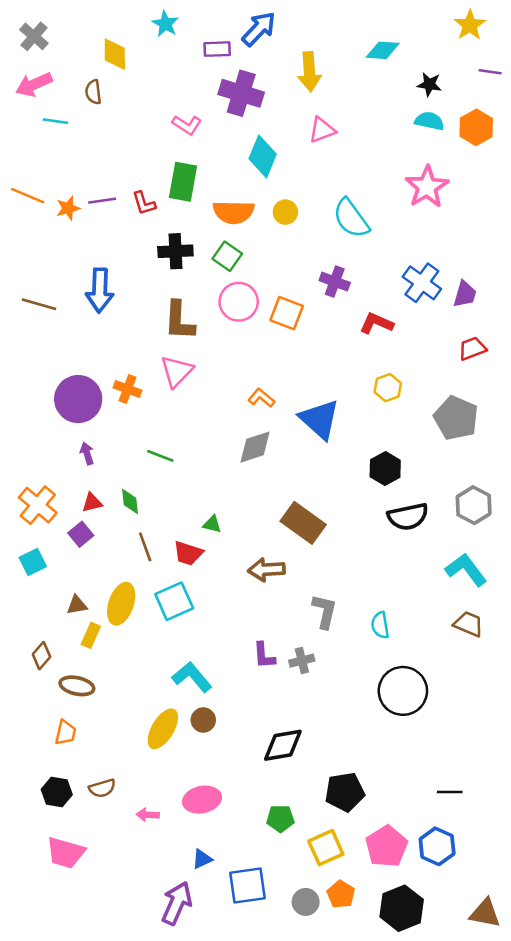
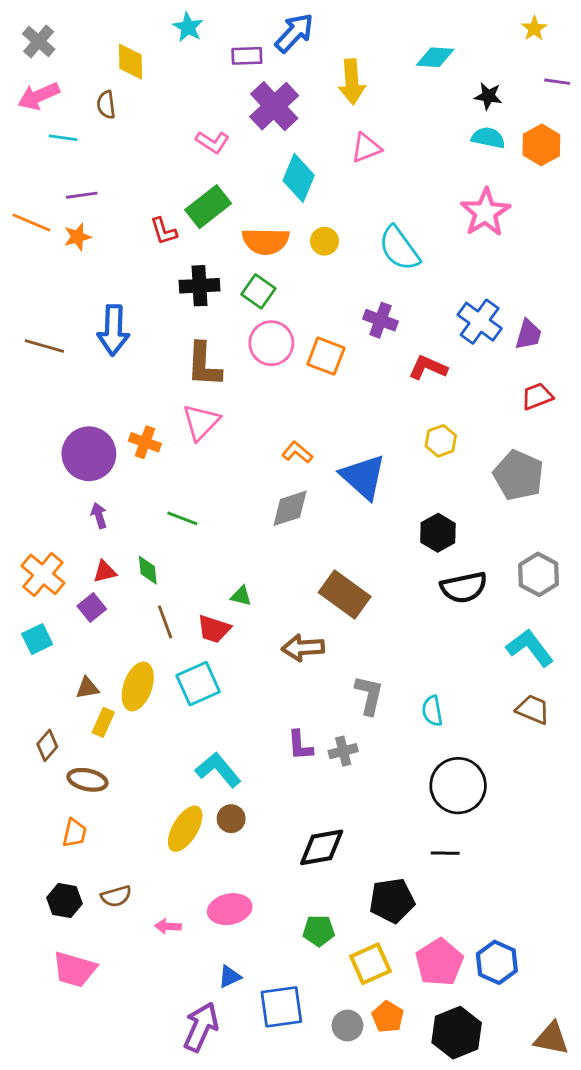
yellow star: (470, 25) -> (534, 29), size x0.7
purple cross: (241, 93) -> (274, 106), turned 30
green rectangle: (183, 182) -> (208, 207), turned 42
purple line: (102, 201) -> (82, 195), moved
black line: (450, 792) -> (445, 853), moved

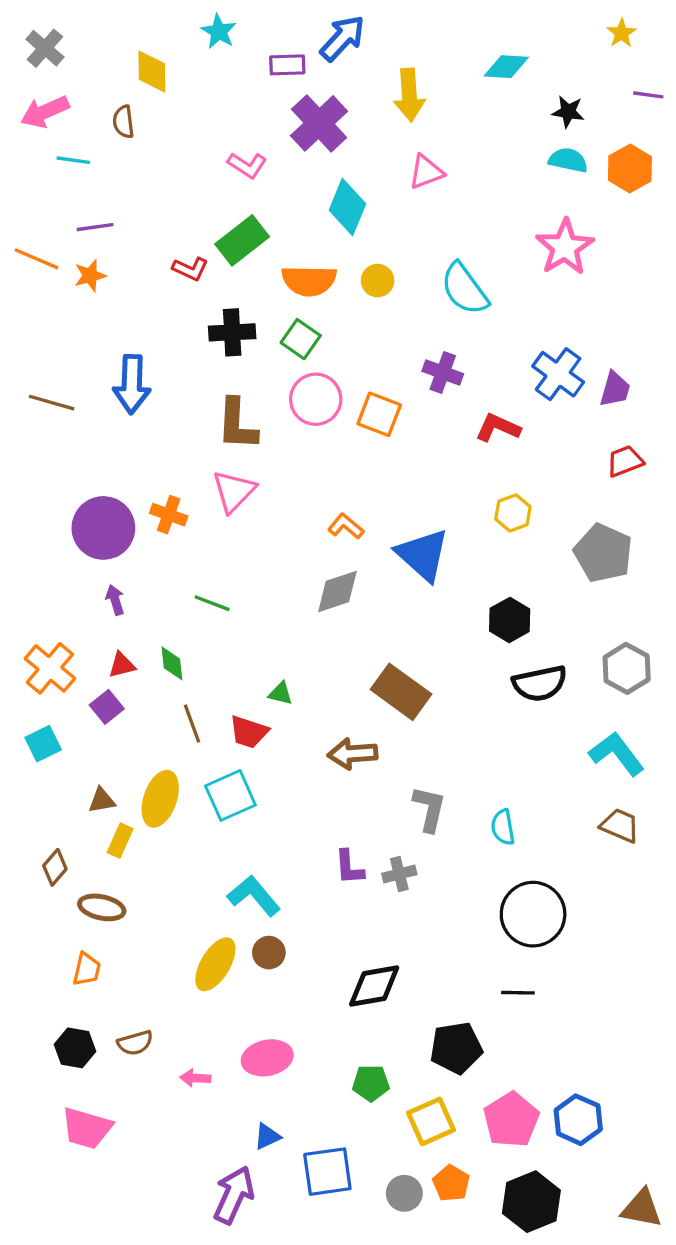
red L-shape: (164, 231) -> (190, 269), turned -48

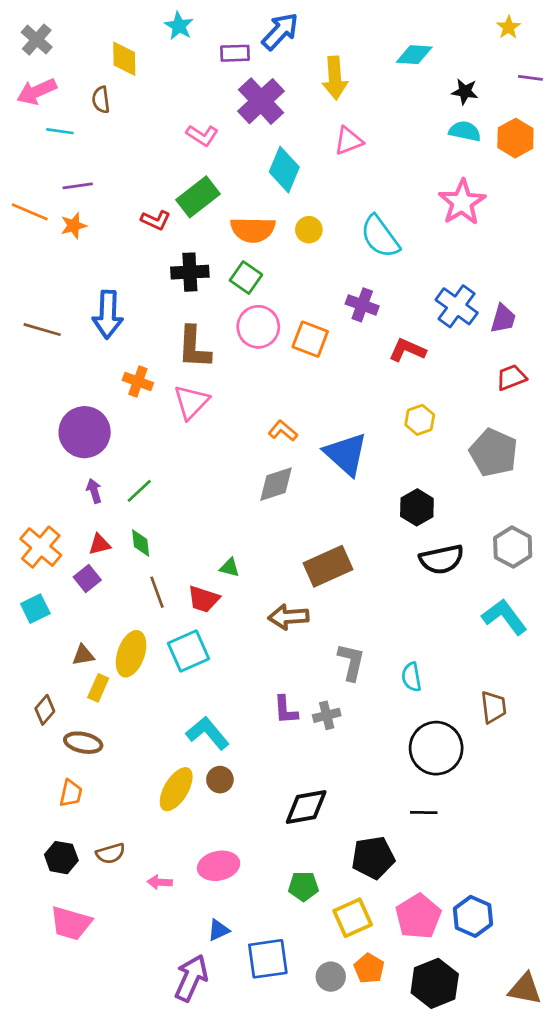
orange cross: (169, 515) -> (138, 382), moved
green line: (212, 603) -> (139, 491), moved, turned -64
brown rectangle: (401, 692) -> (328, 566), turned -60
brown trapezoid: (620, 826) -> (494, 707), moved, turned 60

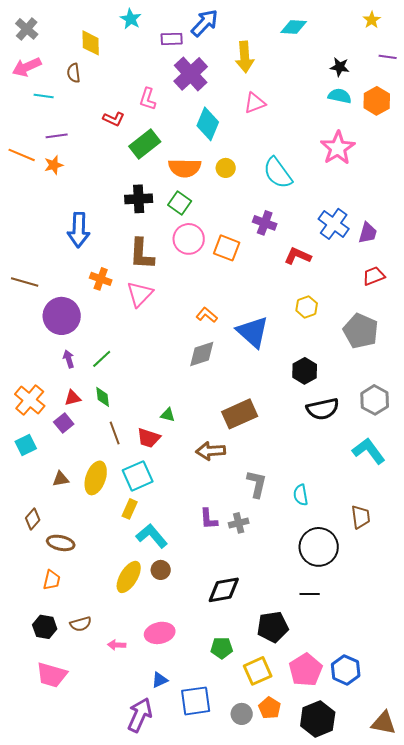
cyan diamond: (414, 55) -> (294, 27), moved
pink L-shape: (202, 135) -> (148, 99), turned 75
red L-shape: (156, 220) -> (114, 119), moved
brown line: (42, 330) -> (25, 282), moved
yellow rectangle: (98, 688) -> (130, 509), moved

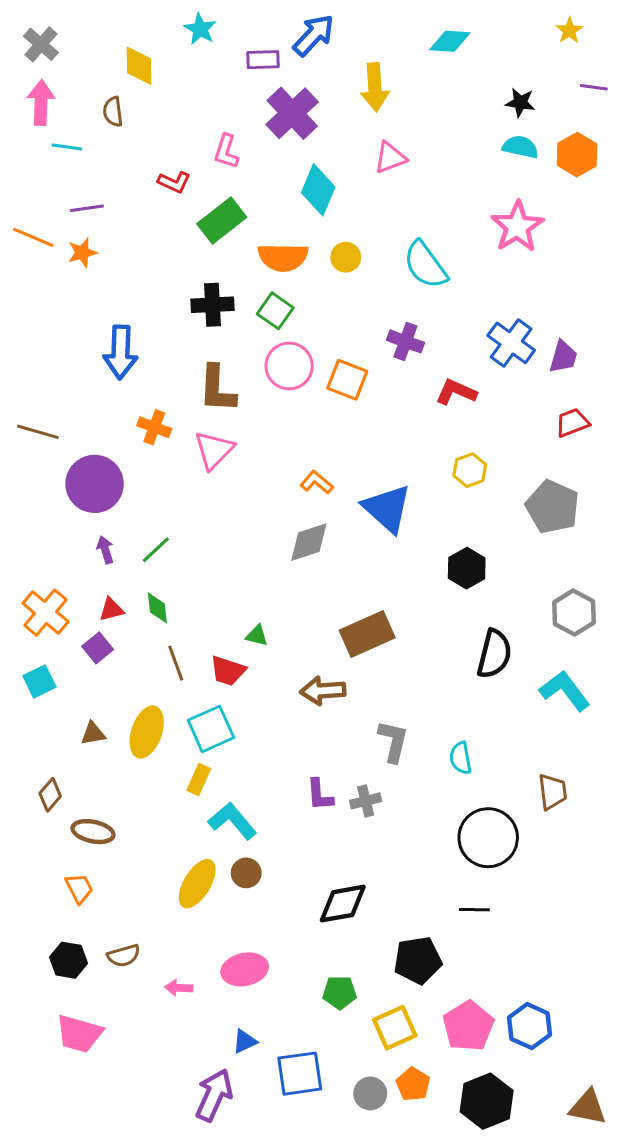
pink arrow: (27, 67) -> (41, 103), turned 116
black semicircle: (323, 409) -> (494, 654), moved, turned -64
orange trapezoid: (52, 580) -> (79, 888), turned -40

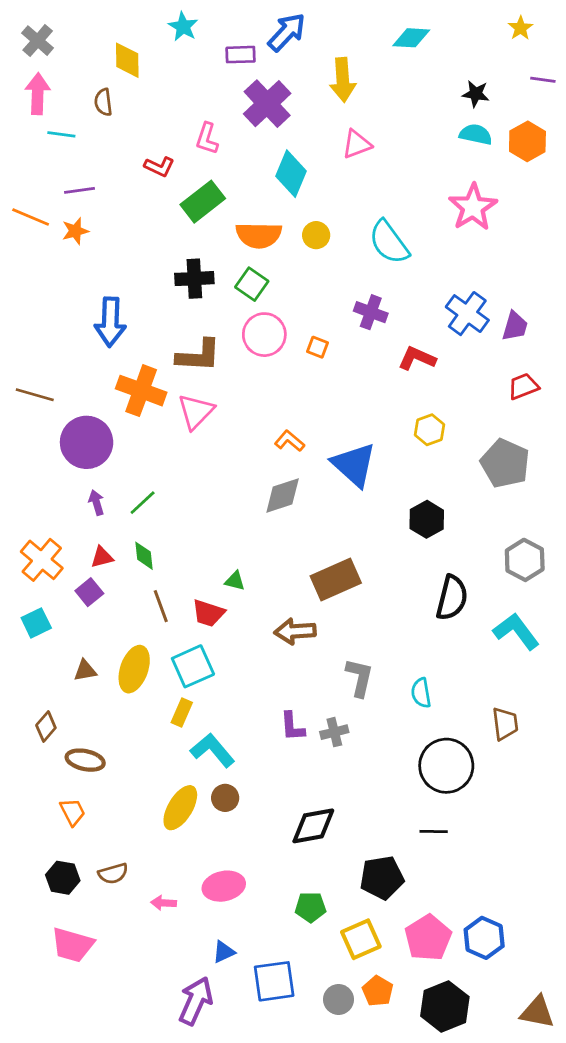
orange square: (347, 380) -> (318, 347), size x0.6
brown L-shape: (217, 389) -> (199, 356), turned -90
orange cross: (154, 427) -> (141, 391), size x1.6

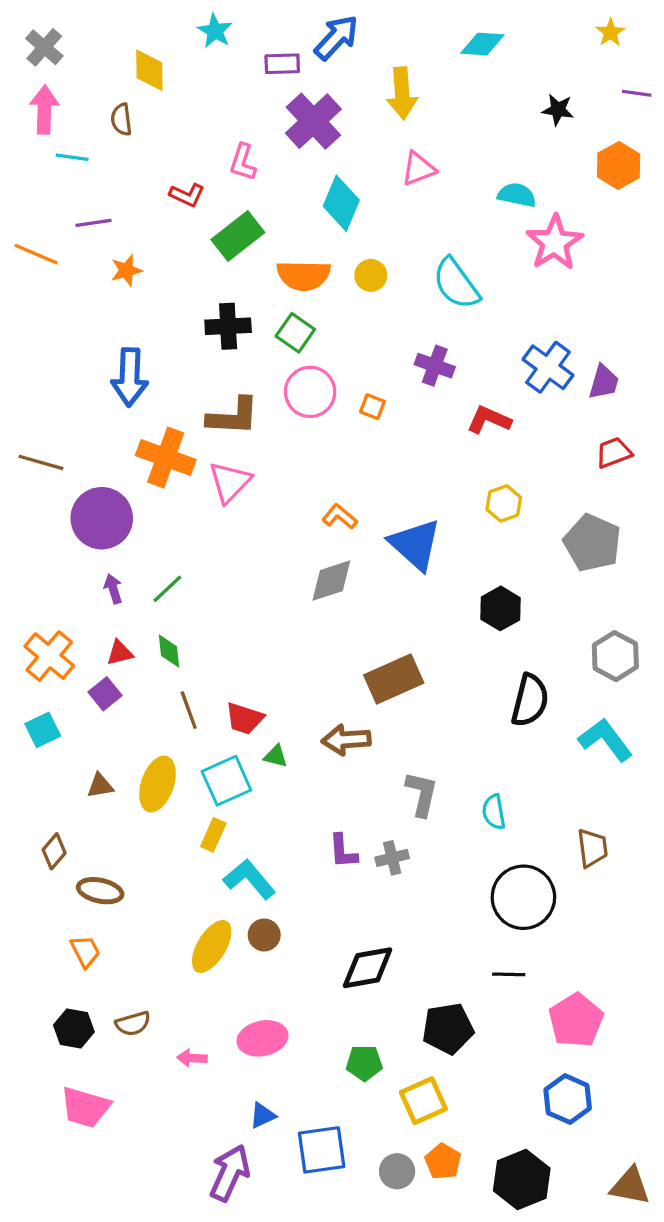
cyan semicircle: (476, 134) -> (517, 195), moved
orange star: (75, 231) -> (126, 270), moved
green triangle: (235, 581) -> (276, 756), moved
pink pentagon: (428, 938) -> (576, 1020), moved

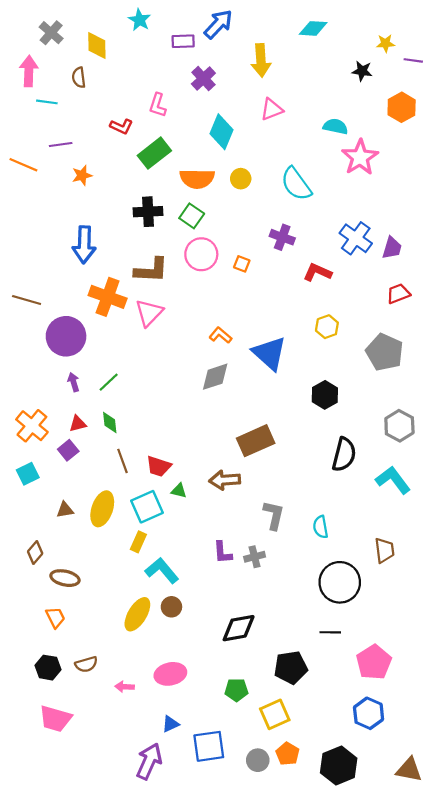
yellow star: (610, 33) -> (386, 43), moved, turned 30
gray cross: (44, 47) -> (51, 33), moved
purple cross: (313, 121) -> (203, 79), size x0.7

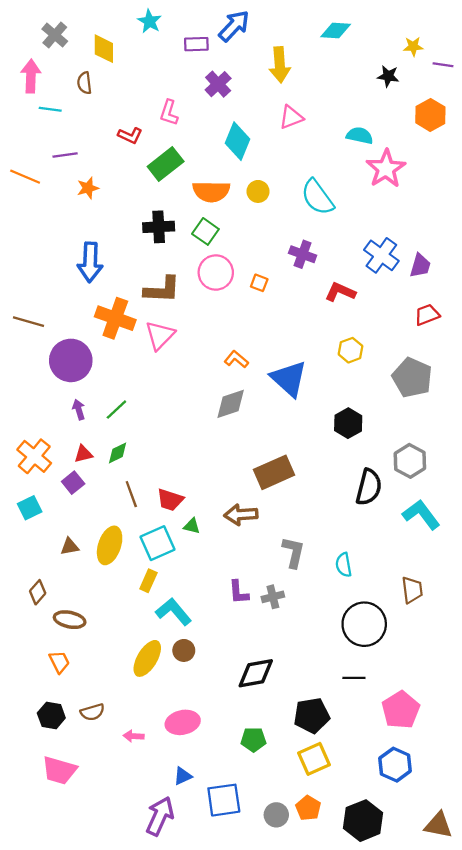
green diamond: (110, 423) -> (118, 453), turned 70
gray hexagon: (399, 426) -> (410, 461), moved
yellow square: (275, 714) -> (314, 759), moved

